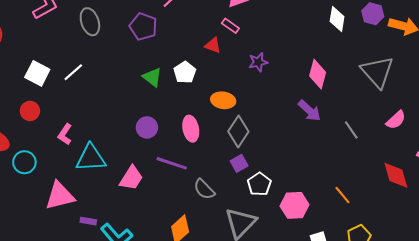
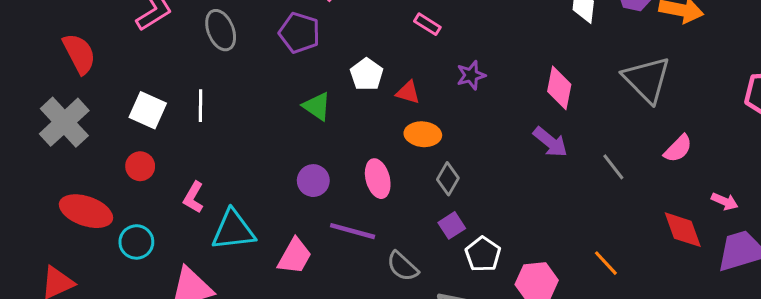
red triangle: (213, 45) -> (408, 92), moved
white line: (73, 72) -> (200, 106), turned -45
white pentagon: (185, 72) -> (367, 74), moved
gray diamond: (238, 132) -> (448, 179), size x0.7

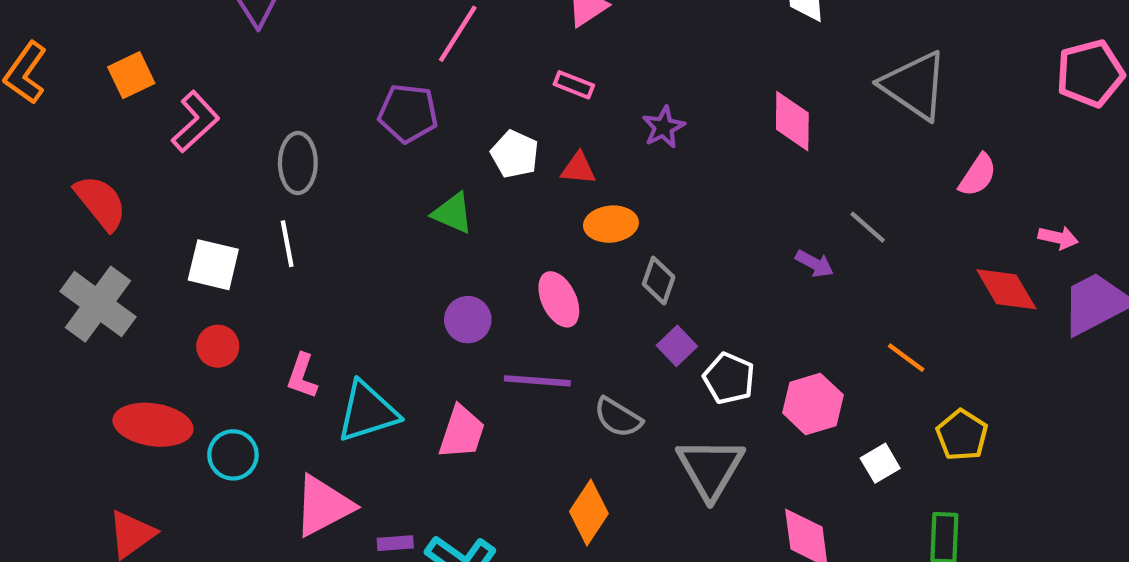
pink rectangle: (427, 24) -> (574, 85), moved
gray ellipse: (221, 30) -> (298, 163), moved, turned 33
purple arrow: (550, 142) -> (815, 264), moved, size x0.7
gray line: (613, 167) -> (868, 227), moved

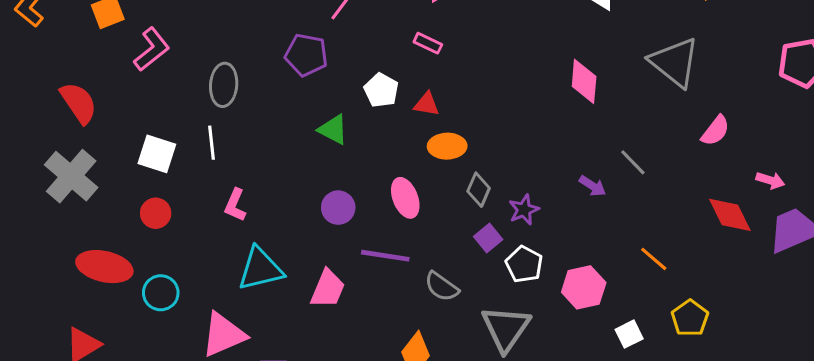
purple star: (663, 127) -> (524, 210), moved
pink L-shape: (302, 376) -> (235, 205), moved

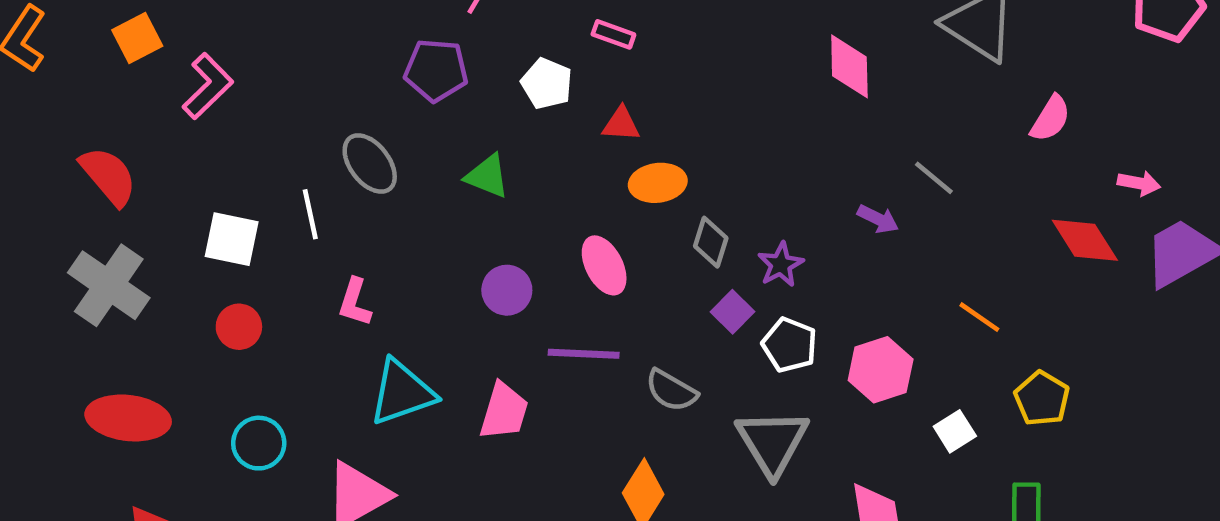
gray ellipse: (224, 85) -> (370, 164), moved, turned -36
white pentagon: (381, 90) -> (547, 84), moved
red ellipse: (104, 267) -> (128, 418), moved

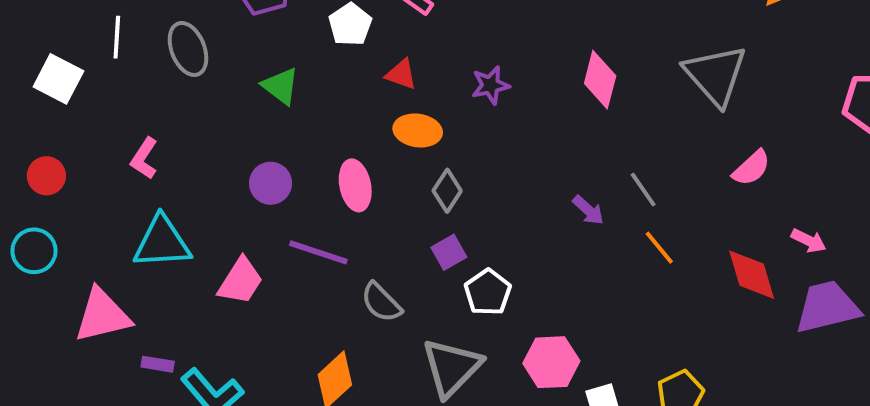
white line: (310, 214) -> (117, 37), moved
purple star: (781, 265) -> (490, 85), moved
orange line: (979, 317) -> (659, 248), moved
red circle: (239, 327) -> (46, 176), moved
pink hexagon: (881, 370) -> (551, 362), moved

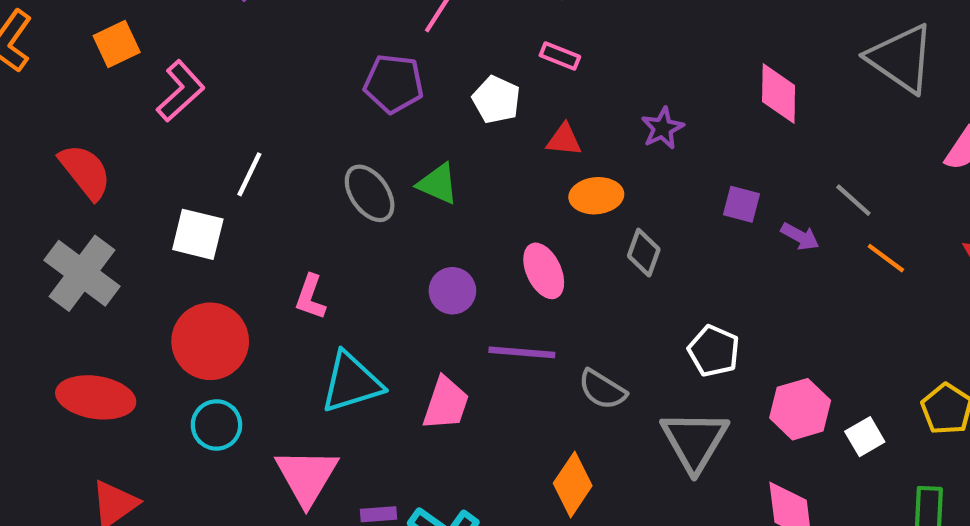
white line: (117, 37) -> (249, 174), turned 36
gray ellipse: (188, 49) -> (370, 193), moved
red circle: (46, 176) -> (210, 341), size x1.8
purple square: (449, 252) -> (742, 204), moved, turned -32
pink triangle: (102, 316) -> (307, 476), turned -32

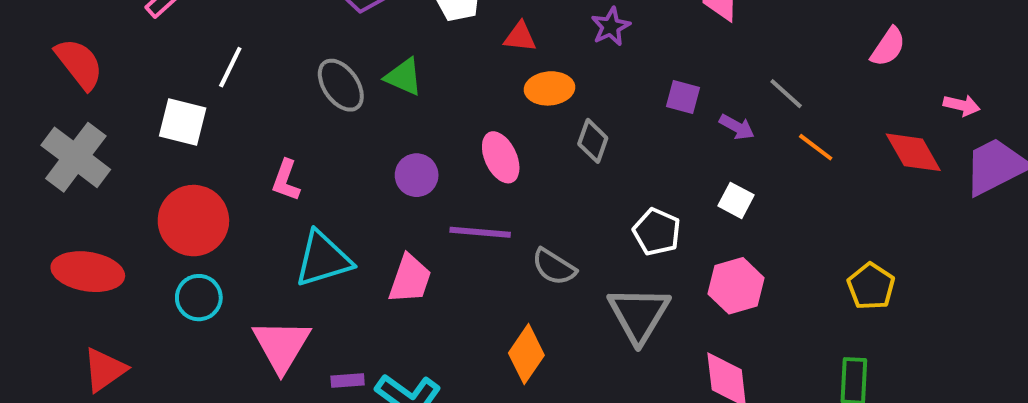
white square: (865, 437) -> (736, 200), moved, turned -32

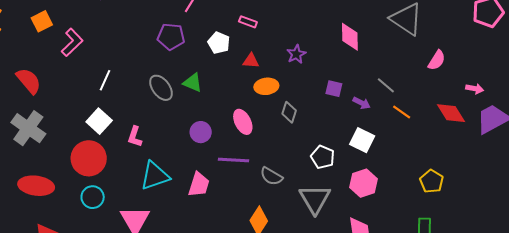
white square: (183, 122) -> (99, 121), moved, turned 30
white square: (736, 200) -> (362, 140), size x1.4

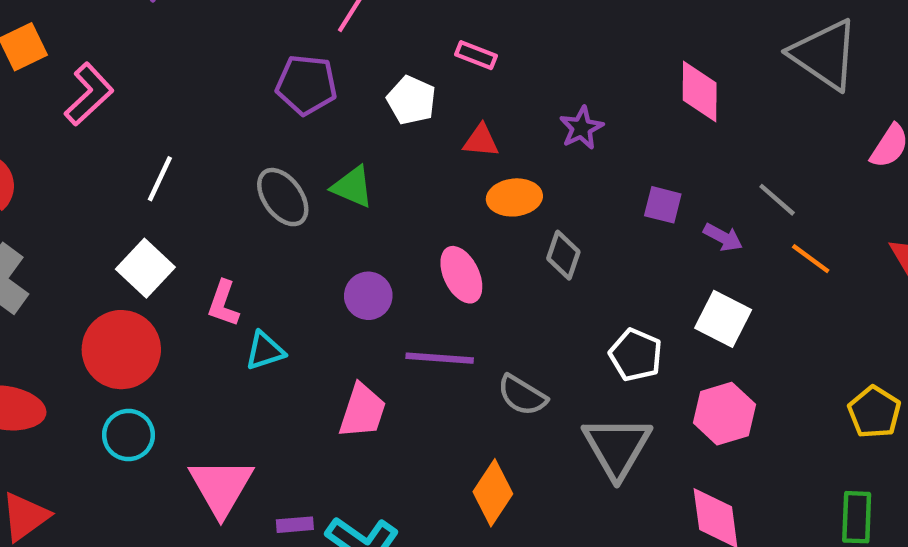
cyan triangle: (155, 176) -> (265, 351), moved, size x0.6

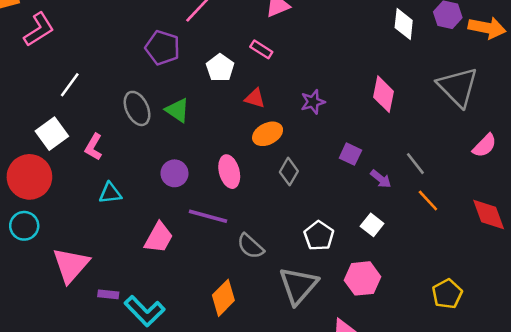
orange ellipse: (514, 197) -> (268, 134), turned -32
pink L-shape: (223, 304) -> (94, 147), moved
white square: (723, 319) -> (372, 225), size x0.7

